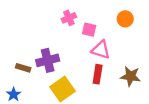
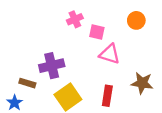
brown rectangle: (23, 68) -> (27, 83), moved
red rectangle: (98, 74) -> (107, 96), moved

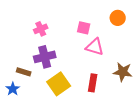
pink cross: (75, 19) -> (41, 29), moved

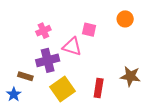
pink triangle: (95, 47) -> (72, 47), moved

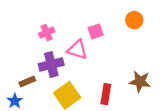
pink square: (89, 30) -> (96, 31), turned -32
brown rectangle: (25, 76) -> (27, 82), turned -40

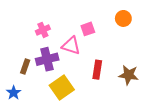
brown rectangle: (27, 82) -> (25, 67), moved, turned -48
red rectangle: (106, 94) -> (97, 70), moved

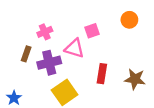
brown rectangle: (25, 67) -> (26, 54), moved

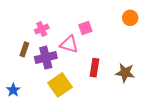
orange circle: (129, 20) -> (130, 18), moved

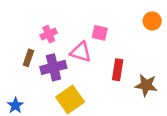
pink square: (85, 28) -> (100, 33), turned 32
red rectangle: (95, 68) -> (118, 70), moved

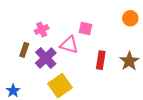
purple cross: (53, 67) -> (46, 58), turned -30
brown star: (146, 85) -> (129, 61), moved, turned 30

